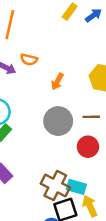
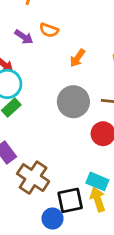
brown cross: (55, 185) -> (33, 178), moved
cyan rectangle: (76, 187) -> (97, 181), moved

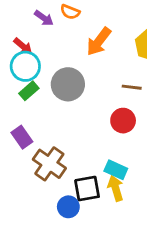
orange arrow: (77, 58) -> (99, 41), size x1.5
gray circle: (73, 102) -> (68, 84), moved

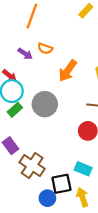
yellow arrow: (116, 188) -> (82, 197), moved

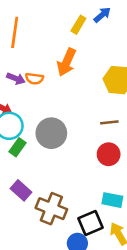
yellow rectangle: (86, 11) -> (78, 25), moved
orange semicircle: (45, 48) -> (34, 79), moved
orange arrow: (68, 71) -> (67, 62), moved

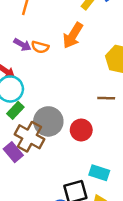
gray circle: (51, 133) -> (48, 121), moved
red circle: (109, 154) -> (81, 130), moved
brown cross: (51, 209) -> (30, 137), moved

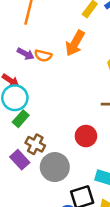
gray circle: (48, 121) -> (55, 167), moved
brown cross: (30, 137) -> (35, 144), size x0.7

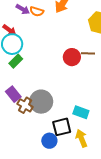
red circle: (86, 136) -> (72, 57), moved
brown cross: (35, 144) -> (25, 105), moved

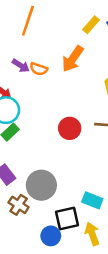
red circle: (72, 57) -> (70, 128), moved
brown cross: (25, 105) -> (19, 205), moved

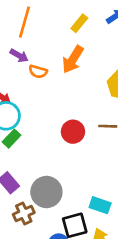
yellow rectangle: (91, 25) -> (79, 23), moved
purple arrow: (21, 66) -> (19, 56), moved
brown cross: (19, 205) -> (24, 213), turned 36

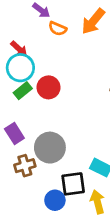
red circle: (73, 132) -> (48, 87), moved

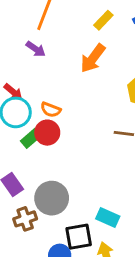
orange semicircle: (58, 29) -> (51, 110), moved
green rectangle: (23, 91) -> (31, 138), moved

